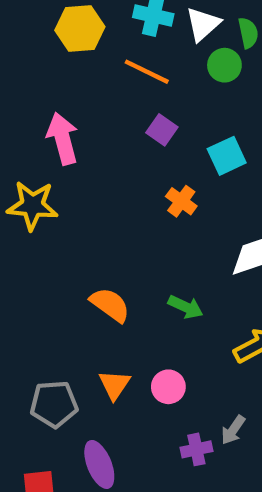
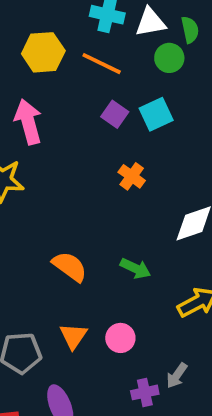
white triangle: (203, 24) -> (150, 22), turned 32
yellow hexagon: (80, 28) -> (43, 52), moved
cyan square: (227, 156) -> (156, 114), moved

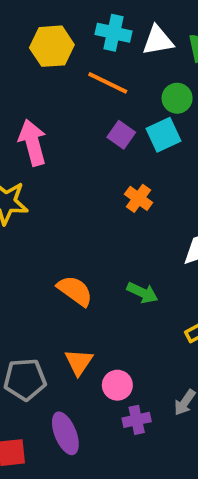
yellow hexagon: (43, 52) -> (52, 46), moved
green circle: (169, 58) -> (177, 98), moved
pink circle: (120, 338) -> (117, 385), moved
purple cross: (145, 392) -> (137, 420), moved

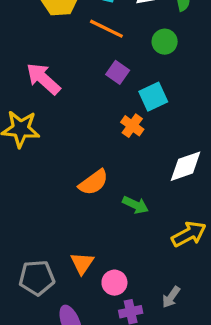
cyan square: (164, 135) -> (153, 97), moved
pink arrow: (33, 143) -> (43, 79), turned -33
orange semicircle: (75, 291) -> (93, 182), moved, turned 108

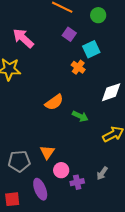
pink circle: (114, 283) -> (61, 170), moved

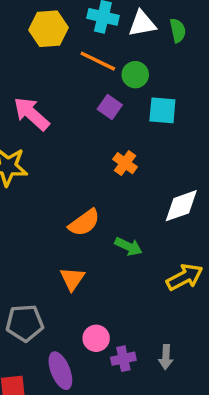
green circle: (98, 15) -> (135, 75), moved
cyan square: (91, 49) -> (162, 110), moved, turned 30
orange triangle: (47, 152) -> (72, 279), moved
gray arrow: (102, 173) -> (166, 357), moved, turned -32

